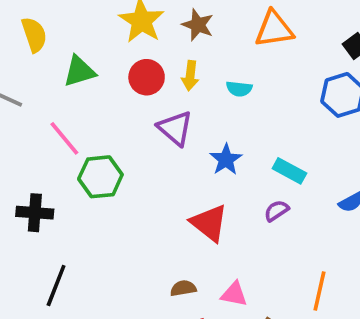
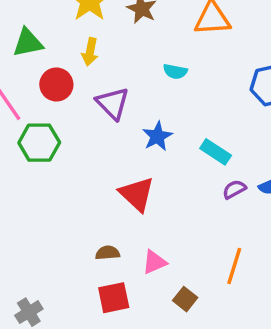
yellow arrow: (190, 76) -> (90, 52), moved
red circle: (147, 77) -> (56, 85), moved
purple semicircle: (276, 211) -> (234, 189), moved
pink triangle: (234, 294) -> (154, 262), turned -40

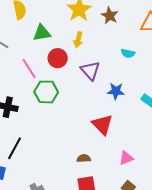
blue star: (157, 136) -> (116, 91), turned 30
pink triangle: (154, 262) -> (126, 158), moved

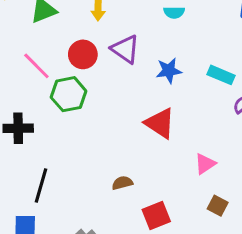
red circle: (58, 58) -> (83, 54), moved
brown semicircle: (84, 158) -> (122, 183), moved

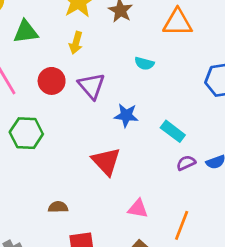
green hexagon: (69, 94) -> (26, 133), moved
pink triangle: (205, 164) -> (138, 209), turned 30

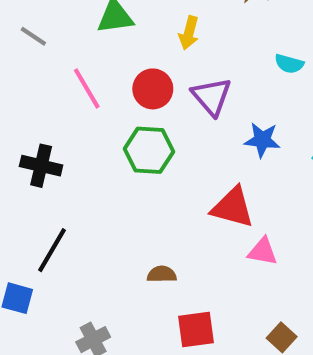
green hexagon: (26, 133) -> (149, 150), moved
red triangle: (106, 161) -> (233, 207), turned -32
pink triangle: (138, 209) -> (263, 252), moved

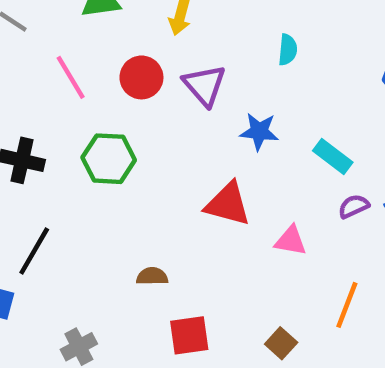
cyan semicircle: (289, 64) -> (288, 50), turned -100
green hexagon: (149, 150) -> (109, 159), moved
pink triangle: (263, 252) -> (291, 241), moved

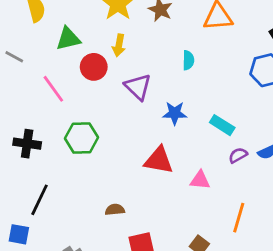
red circle: (141, 77) -> (94, 67), moved

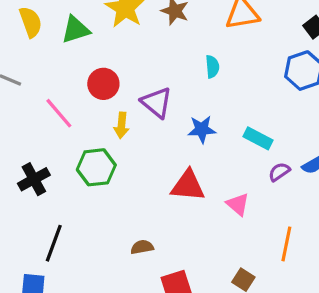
green triangle: (68, 39) -> (76, 30), moved
yellow arrow: (119, 45) -> (121, 125), moved
black cross: (27, 144) -> (34, 179), turned -32
pink triangle: (200, 180) -> (238, 204), turned 40

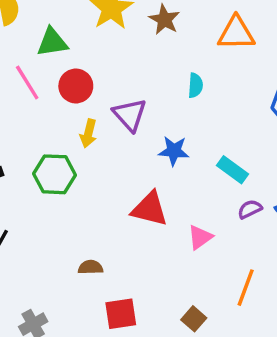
green triangle: (76, 30) -> (52, 42), moved
pink line: (59, 113) -> (27, 83), moved
pink triangle: (238, 204) -> (200, 237), turned 35

